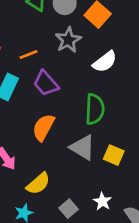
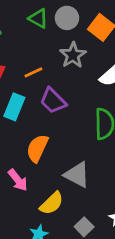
orange semicircle: (43, 127) -> (37, 148), moved
gray triangle: (83, 147) -> (77, 175), moved

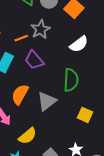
gray star: (73, 55) -> (41, 29), moved
gray triangle: (77, 175) -> (47, 101), moved, turned 50

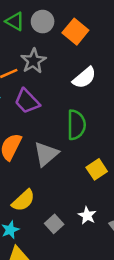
yellow square: (85, 115) -> (97, 169), turned 35

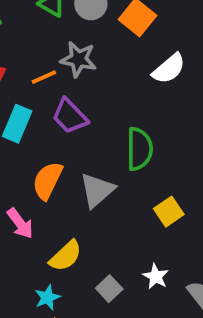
gray star: (33, 61) -> (78, 59), turned -30
white semicircle: (84, 78) -> (169, 69), moved

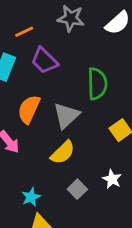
gray star: (78, 59) -> (71, 18), moved
yellow semicircle: (66, 256) -> (63, 152), moved

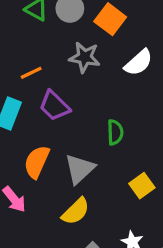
green semicircle: (97, 84) -> (115, 132), size x0.7

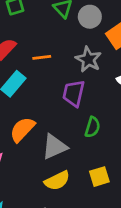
purple trapezoid: (54, 106) -> (74, 93), moved, turned 40
yellow semicircle: (76, 211) -> (57, 181), moved

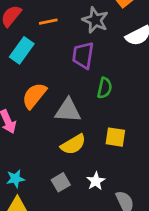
gray triangle: (54, 147) -> (68, 110), turned 32
yellow square: (99, 177) -> (115, 137), turned 30

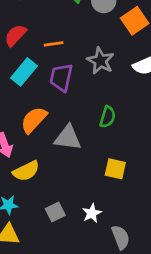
gray star: (95, 20) -> (100, 61), moved
purple trapezoid: (83, 55) -> (61, 77), moved
yellow semicircle: (73, 144) -> (26, 171), moved

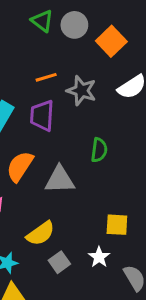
orange line: (54, 44) -> (46, 77), moved
yellow square: (115, 169) -> (117, 225), moved
yellow semicircle: (26, 171) -> (41, 233), moved

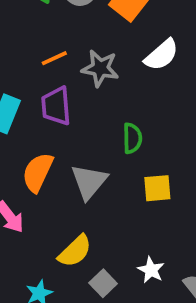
gray triangle: (60, 180) -> (89, 182), turned -40
yellow square: (117, 225) -> (157, 188), moved

